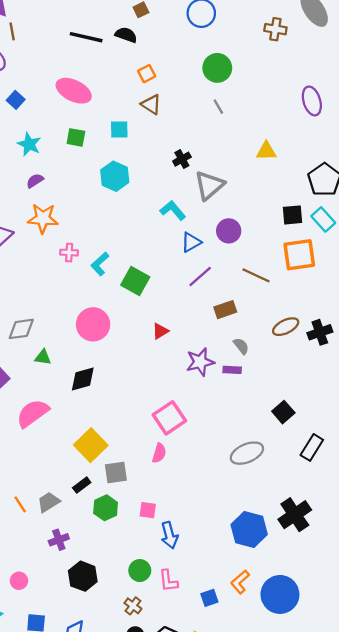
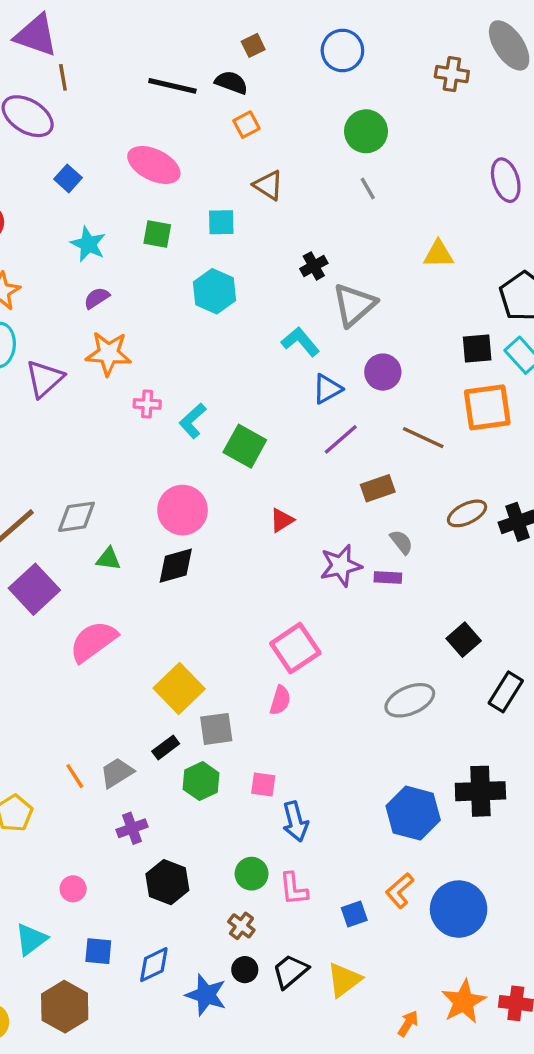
orange square: (147, 74) -> (246, 125), moved
black diamond: (83, 379) -> (176, 566), moved
black cross: (295, 515) -> (480, 791), turned 32

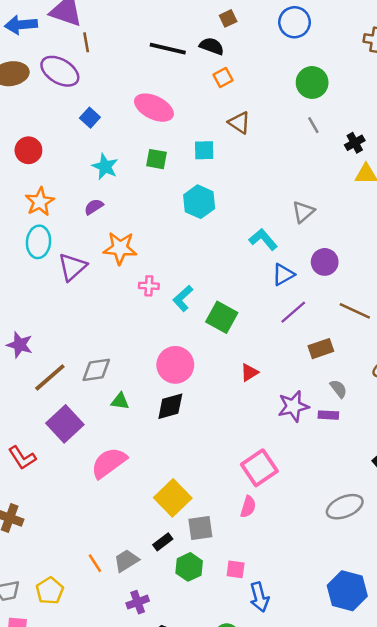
black cross: (314, 266) -> (355, 143), moved
purple semicircle: (97, 298) -> (94, 207), moved
gray triangle: (354, 305) -> (303, 212), size x0.7

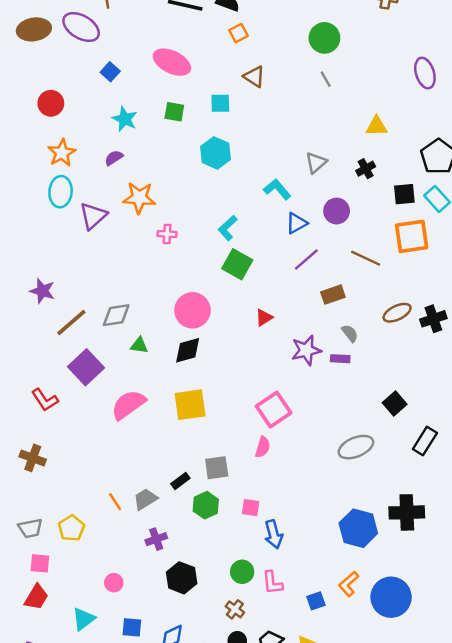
black cross: (355, 143) -> (366, 169), moved
cyan L-shape: (183, 298) -> (228, 228), moved
yellow square: (173, 498) -> (190, 405), moved, turned 36

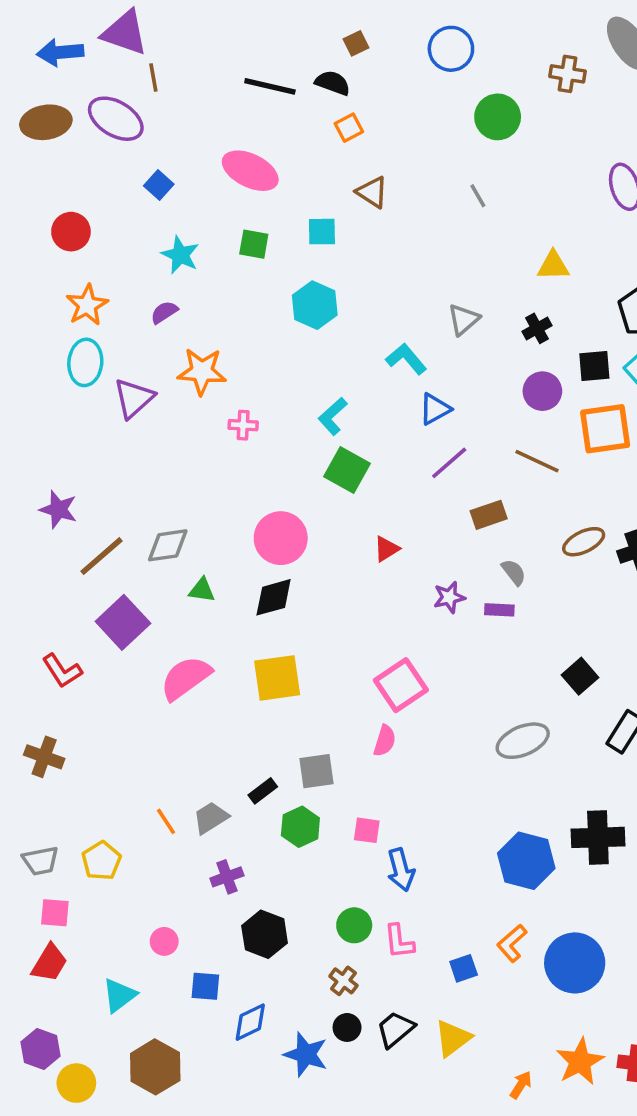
green circle: (324, 38) -> (498, 117), moved
purple circle: (337, 211) -> (542, 391), moved
purple star: (306, 350) -> (449, 597), size x0.7
blue square: (132, 627) -> (205, 986), moved

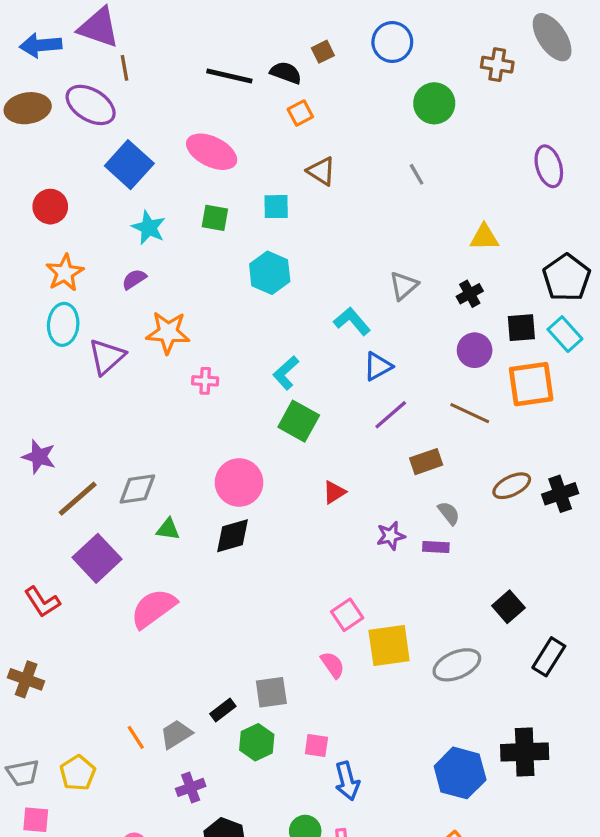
brown square: (356, 43) -> (323, 52), moved
blue square: (159, 185) -> (129, 165), size x1.8
yellow square: (277, 678) -> (389, 645), moved
pink square: (401, 685) -> (347, 615), size x0.7
pink semicircle: (385, 741) -> (333, 665), turned -52

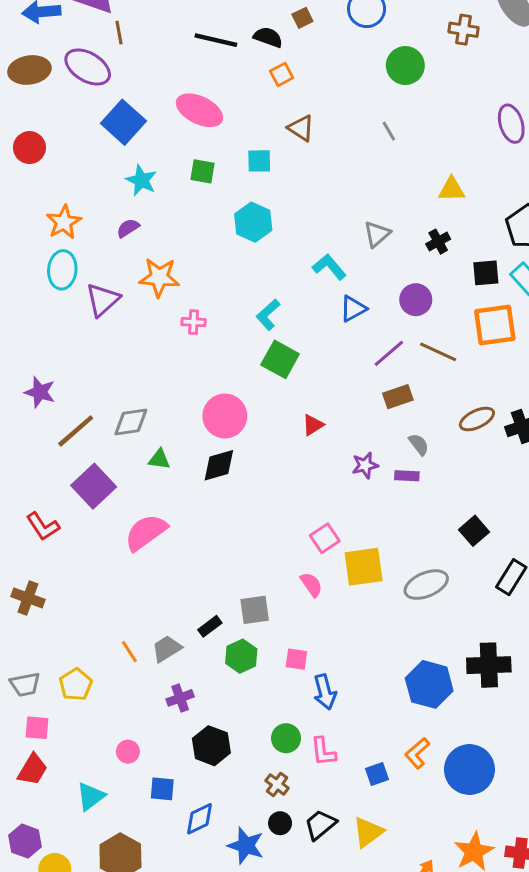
red circle: (50, 207) -> (29, 148), moved
purple circle: (475, 350) -> (416, 300), moved
purple line: (391, 415) -> (389, 353), moved

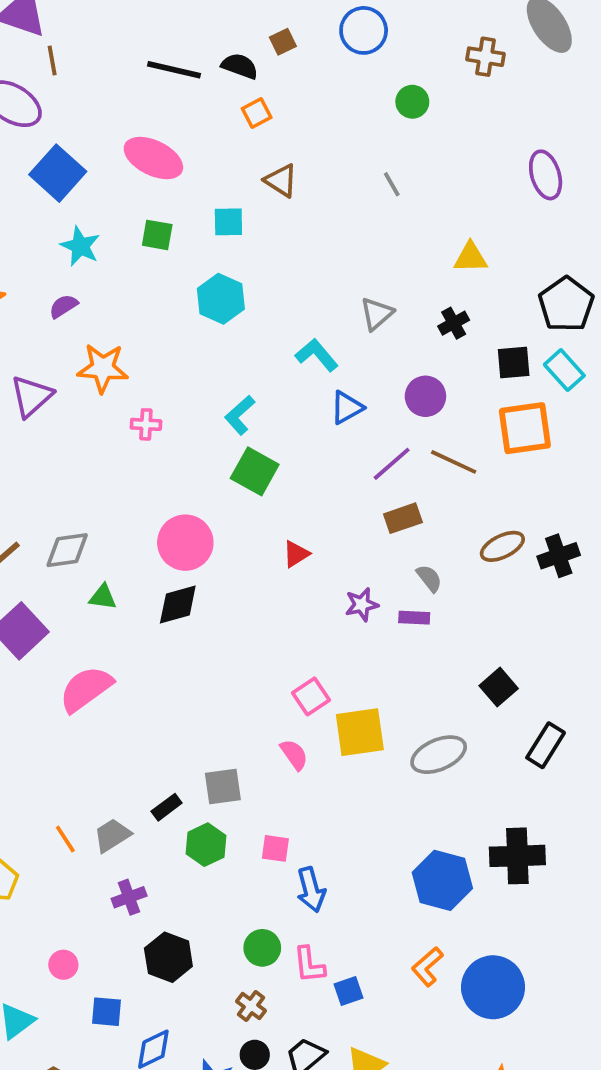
green circle: (405, 66) -> (412, 102), size x0.7
blue square: (377, 774) -> (349, 991), moved

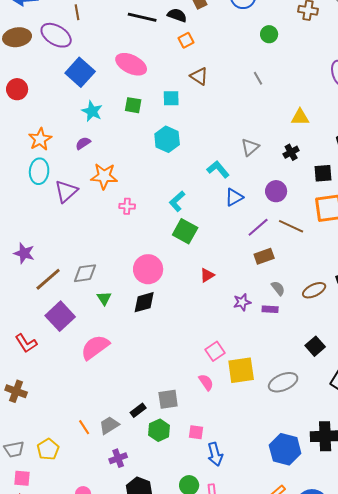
brown ellipse: (502, 546) -> (314, 290), moved
green triangle: (103, 597) -> (104, 298), turned 49

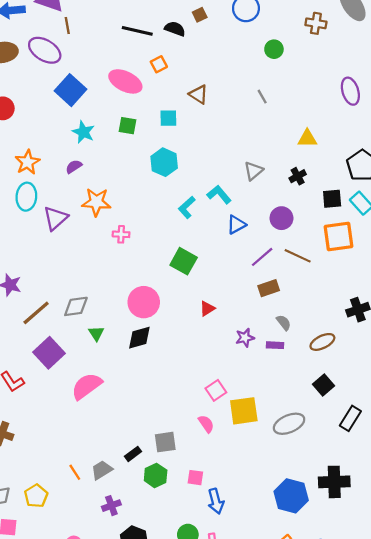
orange square: (186, 40) -> (159, 64), moved
cyan L-shape: (177, 201) -> (187, 207), moved
brown ellipse: (314, 290) -> (322, 342), moved

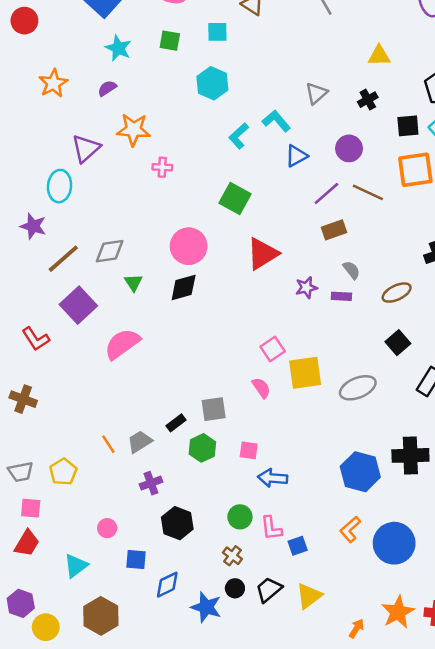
cyan ellipse: (26, 197) -> (60, 186), moved
red triangle: (207, 309) -> (263, 254), size x1.8
blue arrow: (216, 501) -> (273, 478), turned 110

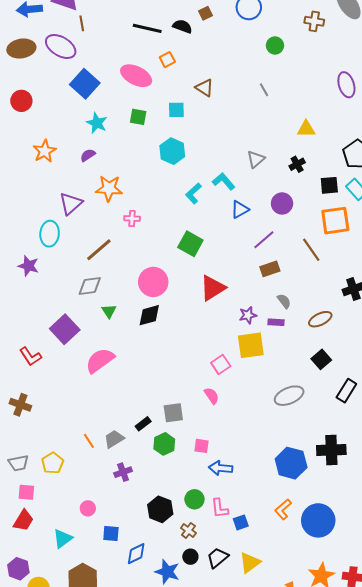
brown line: (368, 192) -> (311, 250), moved, turned 30
brown line: (63, 259) -> (99, 250), moved
yellow square: (305, 373) -> (251, 345), moved
black hexagon: (177, 523) -> (160, 509), moved

